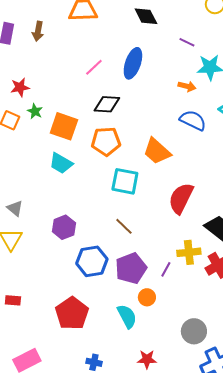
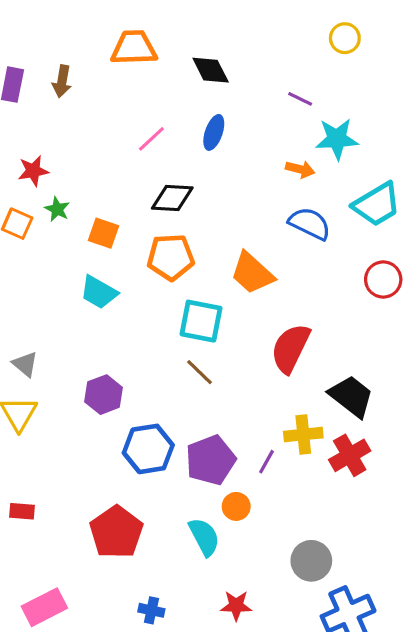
black diamond: (146, 16) -> (211, 70), moved
blue ellipse: (133, 63) -> (214, 132), size x0.7
orange square: (64, 126) -> (104, 233), size x0.7
brown line: (124, 226) -> (199, 372), moved

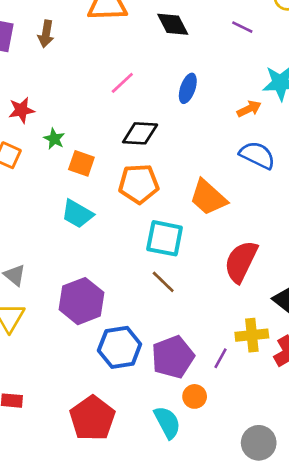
purple line: (300, 99) -> (242, 27), moved
blue ellipse: (214, 132) -> (188, 88), moved
orange arrow: (300, 169) -> (249, 109), turned -40
green star: (57, 209) -> (54, 139), moved
purple hexagon: (104, 395) -> (81, 301), size x1.4

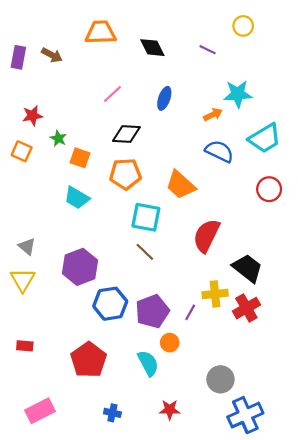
brown arrow: (46, 34) -> (52, 55), turned -72

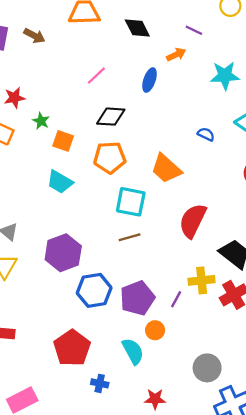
orange arrow: (213, 115) -> (176, 55), moved
blue semicircle: (219, 151) -> (206, 134), size x0.6
brown line: (145, 252) -> (130, 237), turned -60
blue cross: (112, 413) -> (100, 383), moved

